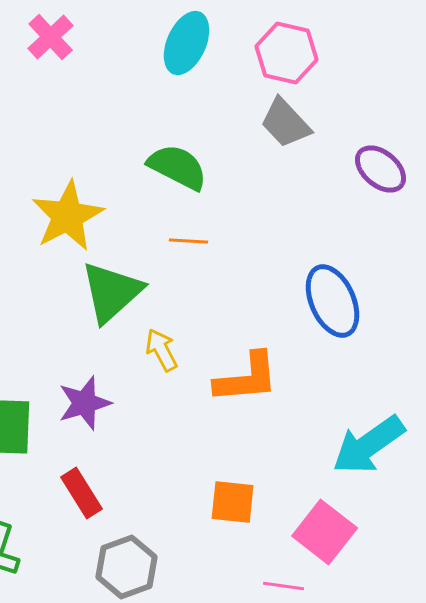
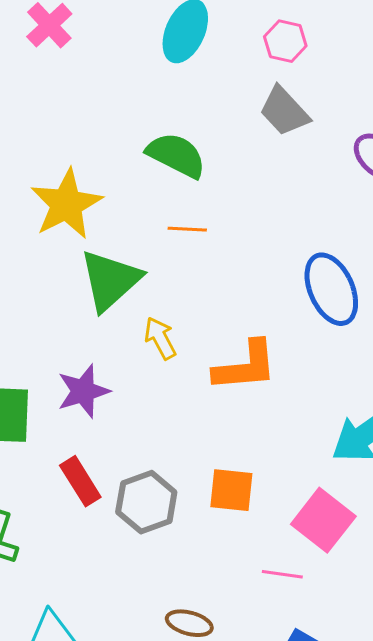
pink hexagon: (287, 53) -> (285, 41), size x0.7
gray hexagon: (127, 567) -> (146, 502), moved

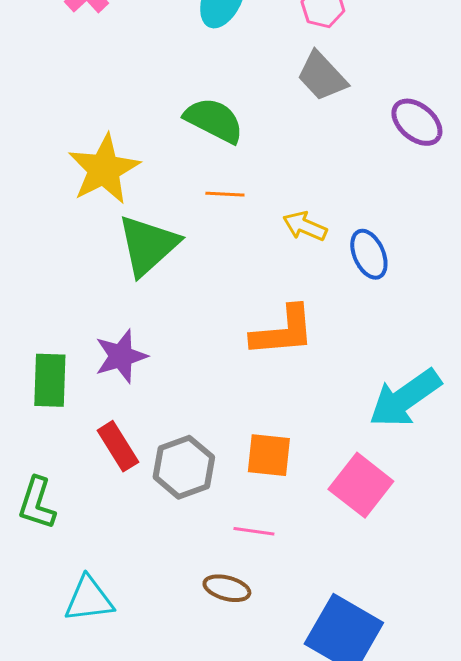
blue ellipse: (331, 289) -> (369, 254), size x0.7
yellow arrow: (160, 338) -> (305, 226), moved, turned -39
pink line: (282, 574) -> (254, 531), moved

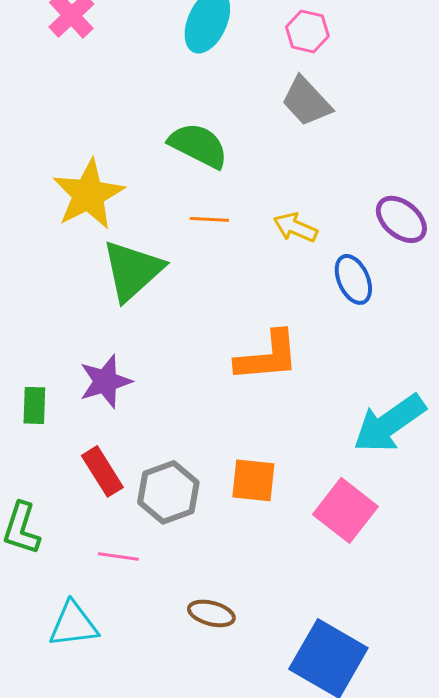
purple ellipse: (417, 122) -> (401, 219), moved
yellow arrow: (305, 226) -> (295, 227), moved
green rectangle: (50, 380) -> (34, 405), size x0.7
pink line: (254, 531) -> (118, 556), moved

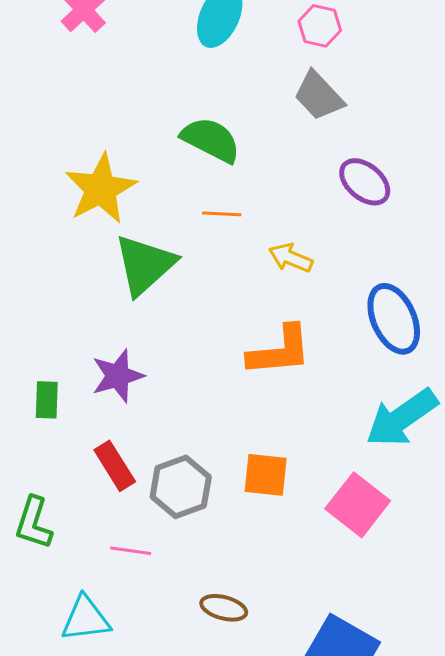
purple ellipse: (401, 219) -> (365, 182), moved
yellow arrow: (295, 227) -> (291, 258), moved
blue ellipse: (353, 279) -> (394, 319), moved, size x1.4

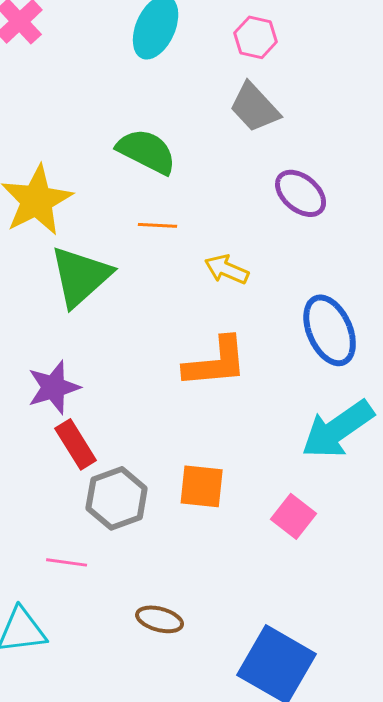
red rectangle: (115, 466) -> (76, 444), moved
pink square: (358, 505) -> (294, 516), size x0.7

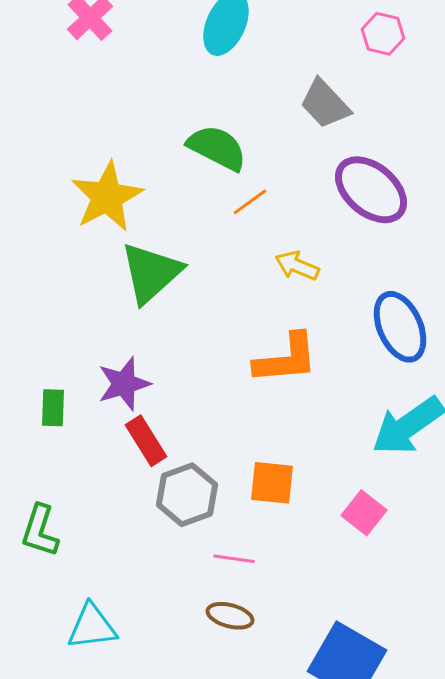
pink hexagon: (256, 37) -> (383, 34), moved
purple ellipse: (301, 193) -> (371, 190), size x1.4
orange line: (158, 225) -> (250, 202), moved, turned -39
pink line: (67, 562) -> (234, 559), moved

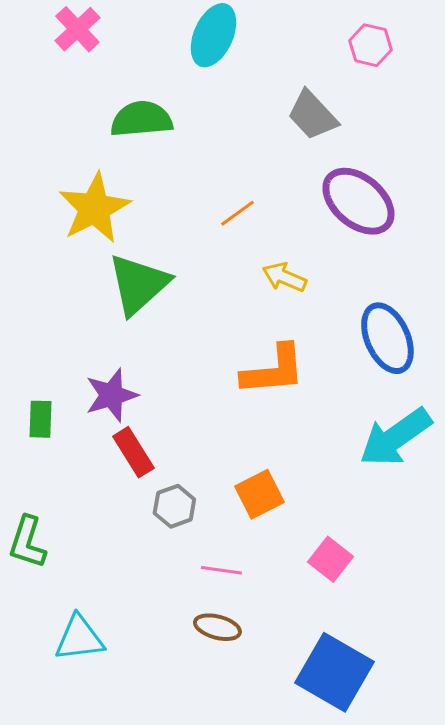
green semicircle: (217, 148) -> (141, 119), moved, turned -32
orange square: (272, 483) -> (259, 494), turned -33
gray hexagon: (187, 495) -> (174, 506), size x0.7
pink square: (364, 513) -> (330, 559), moved

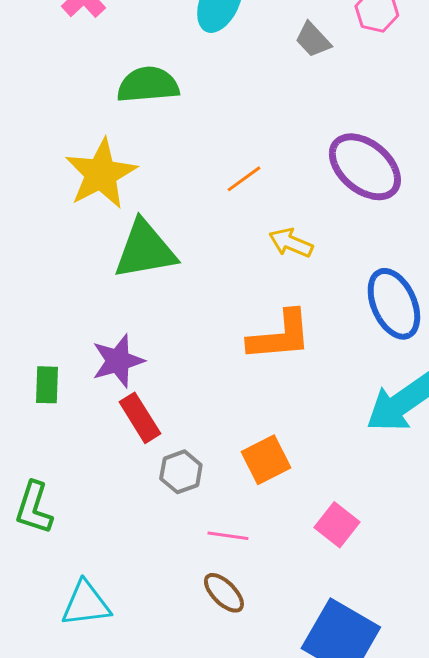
gray trapezoid: (312, 115) -> (313, 40), moved, size x0.7
green triangle: (138, 284) -> (145, 250), turned 32
brown ellipse: (217, 627) -> (224, 593), turned 30

